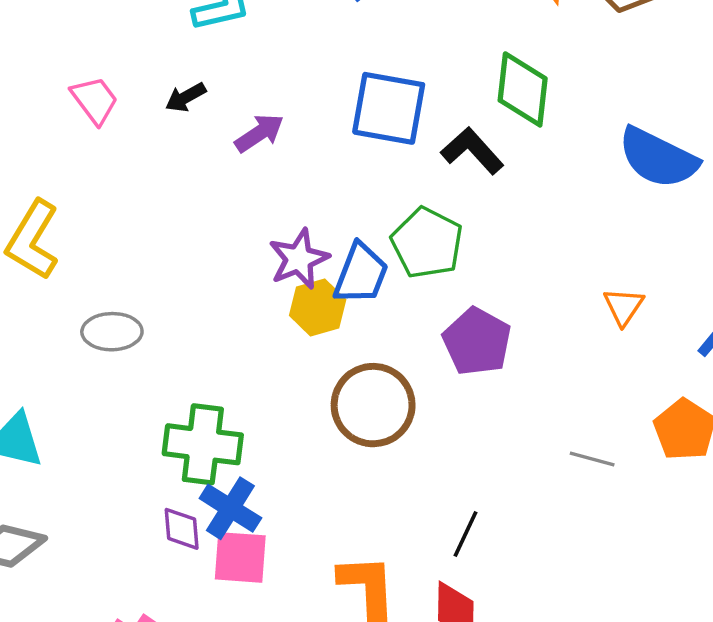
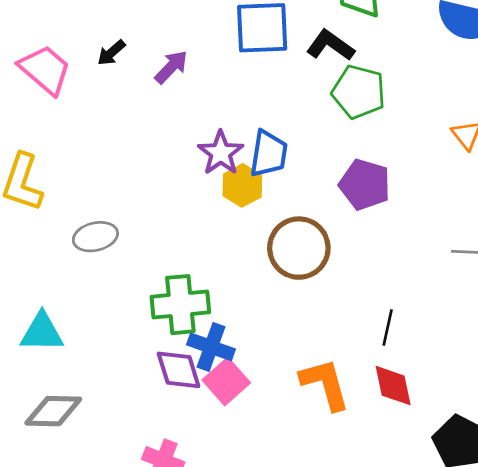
pink trapezoid: (95, 100) -> (45, 70), size x1.4
green pentagon: (427, 243) -> (359, 92), moved
purple diamond: (182, 529) -> (179, 370), size x1.4
pink square: (240, 557) -> (226, 381), turned -33

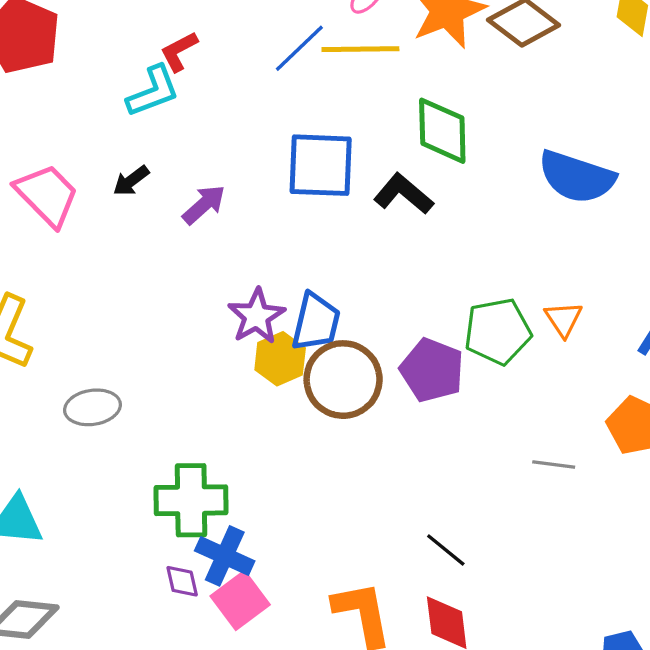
green pentagon: (359, 92) -> (498, 331), moved, turned -30
brown circle: (299, 248) -> (343, 380), moved
black line: (388, 328) -> (446, 550), turned -68
purple diamond: (179, 370) -> (182, 581), size x0.6

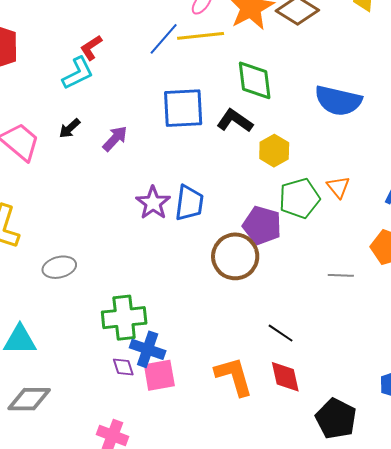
yellow hexagon: (280, 359) -> (274, 151), moved
brown circle: (343, 380) -> (235, 256), moved
pink square: (240, 600) -> (159, 375), turned 32

